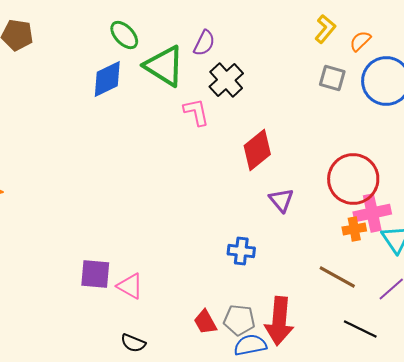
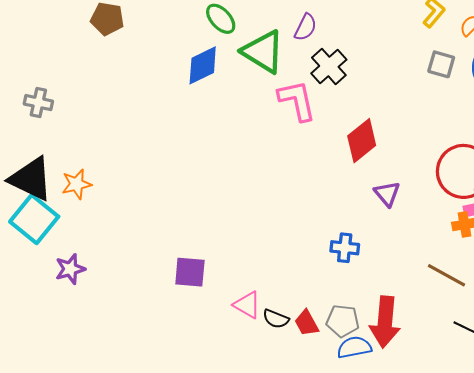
pink L-shape: (196, 112) -> (297, 100), size x1.4
pink triangle: (130, 286) -> (247, 305), moved
black semicircle: (133, 343) -> (276, 319), moved

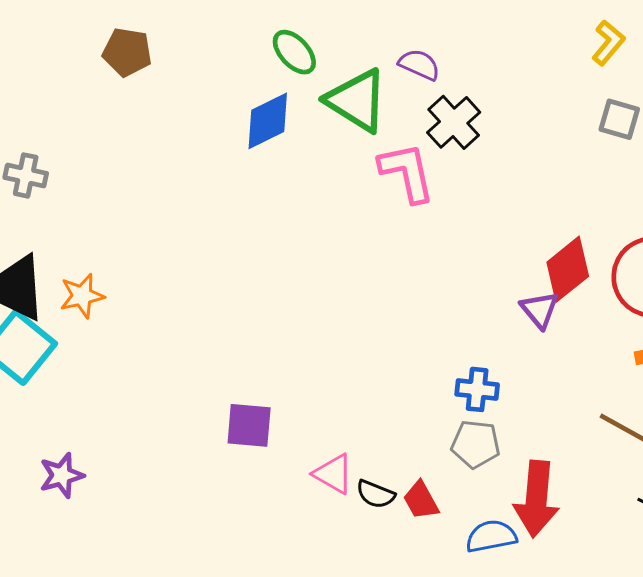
purple semicircle: (306, 27) -> (419, 65), turned -92
red diamond: (362, 141) -> (568, 269), moved
purple star: (70, 269) -> (62, 475), moved
gray pentagon: (343, 321) -> (476, 444), moved

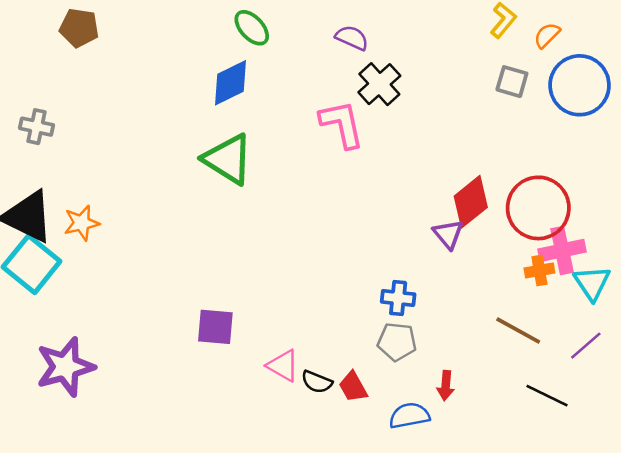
brown pentagon: (127, 52) -> (79, 28), moved
green triangle: (357, 100) -> (228, 159), moved
purple star: (62, 475) -> (65, 367), size x1.6
red arrow: (536, 499) -> (446, 386), size x0.5

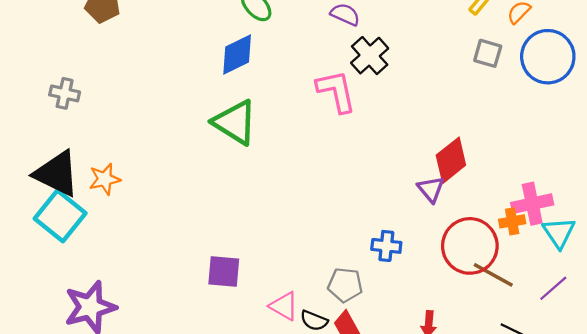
red circle: (538, 208) -> (470, 246), moved
gray pentagon: (397, 342) -> (345, 285), moved

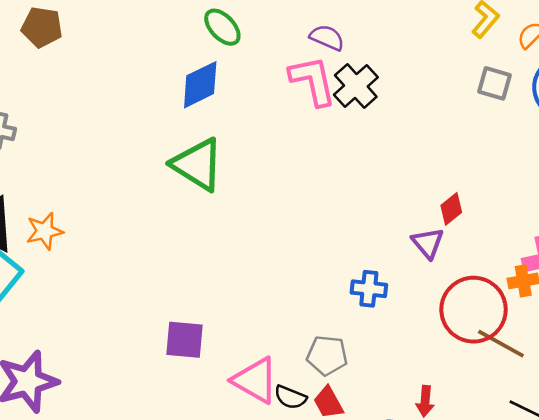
pink L-shape: (336, 91) -> (313, 81), moved
red diamond: (451, 160) -> (451, 209), size x0.6
blue cross: (386, 246) -> (369, 289), moved
pink triangle: (284, 306) -> (255, 380), size x1.4

